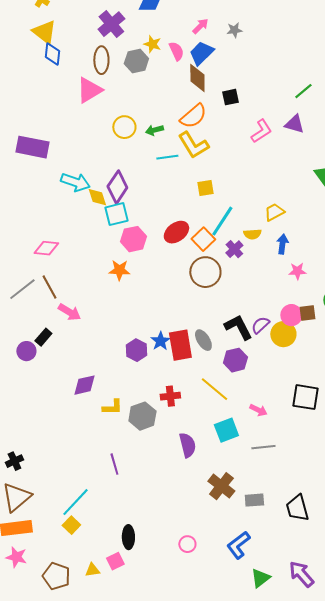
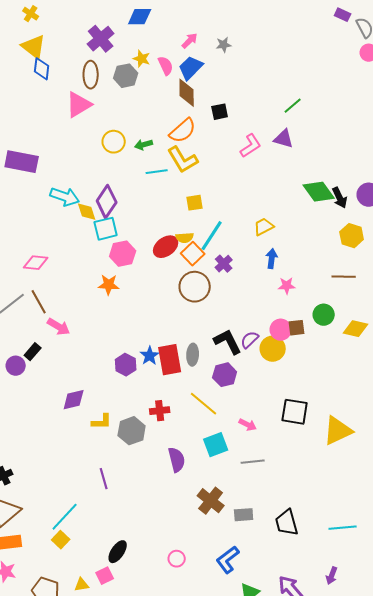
yellow semicircle: (252, 234) -> (185, 238), moved
gray ellipse: (203, 340) -> (193, 355), turned 35
black ellipse: (128, 537) -> (118, 552), turned 35

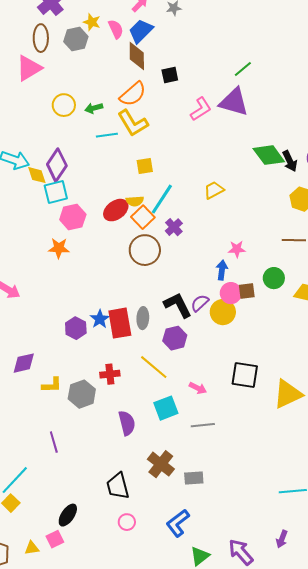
purple triangle: (284, 139) -> (234, 102), size x1.5
blue arrow: (272, 259) -> (222, 270), moved
black trapezoid: (287, 523) -> (118, 486), moved

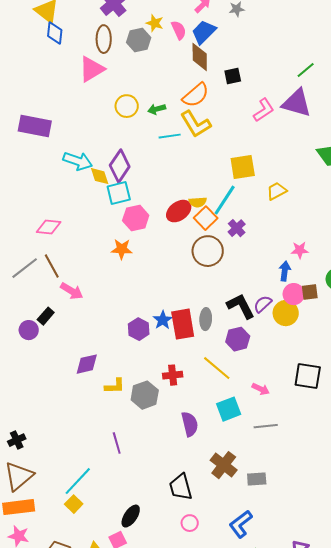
yellow square: (145, 166) -> (243, 167), moved, size x1.5

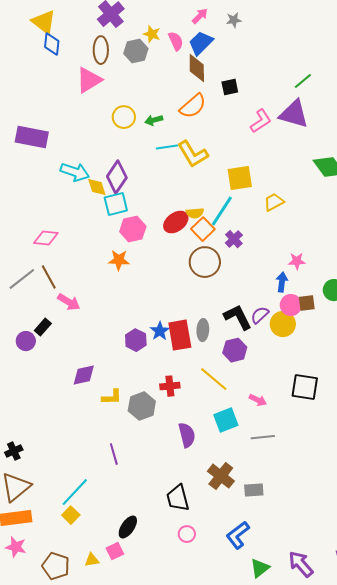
yellow L-shape: (196, 124) -> (193, 154), moved

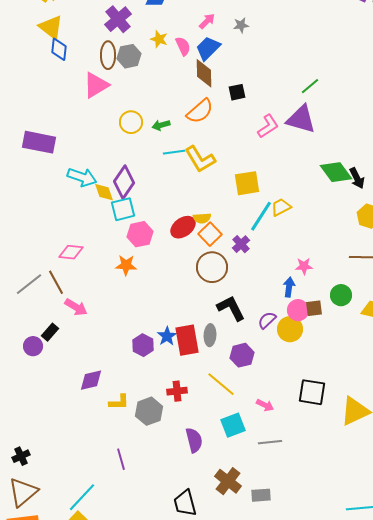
gray hexagon: (136, 51) -> (129, 56), moved
cyan line: (222, 211) -> (261, 216), moved
pink diamond: (46, 238) -> (71, 252), moved
black L-shape: (238, 317) -> (231, 308), moved

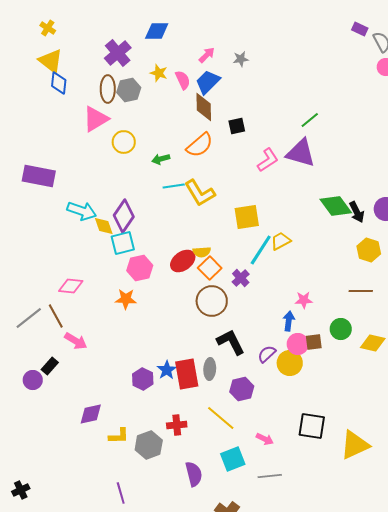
yellow circle: (131, 122) -> (124, 142), moved

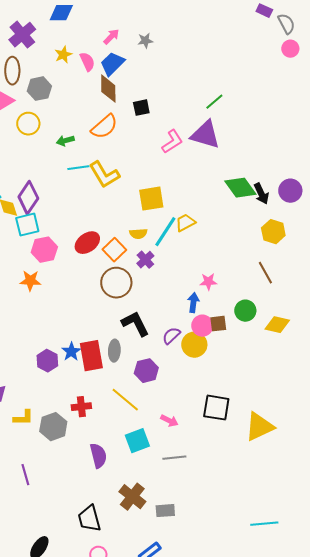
yellow star: (159, 73) -> (63, 55), turned 30
gray hexagon: (129, 90) -> (39, 89), moved
yellow semicircle: (202, 252) -> (138, 234), moved
brown line: (361, 291) -> (265, 273), turned 60

